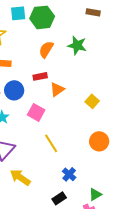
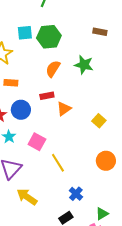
pink square: (36, 112) -> (37, 142), moved

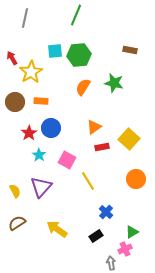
red rectangle: (47, 96) -> (102, 147), moved
yellow square: (99, 121) -> (129, 139), size x1.5
yellow arrow: (27, 197) -> (57, 229), moved

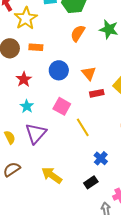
orange triangle: (94, 127) -> (89, 73), turned -35
blue circle: (51, 128) -> (59, 70), moved
cyan star: (39, 155) -> (27, 106), moved

